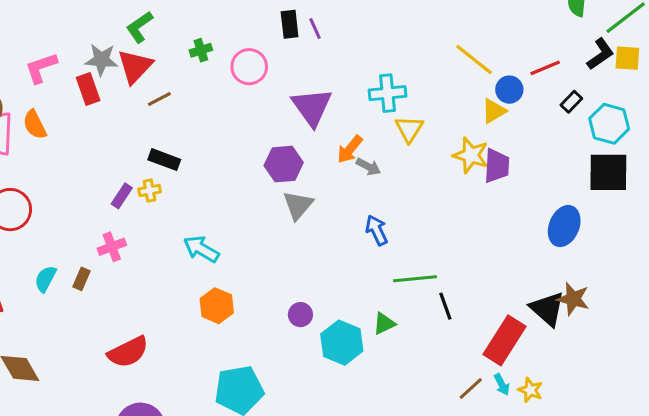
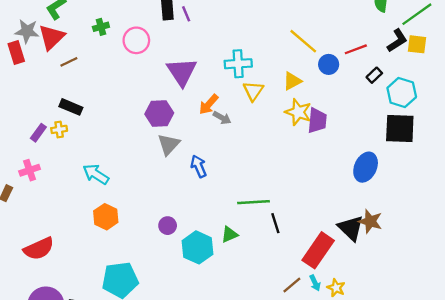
yellow triangle: (494, 111) -> (292, 81), moved
blue arrow: (377, 230) -> (199, 166), moved

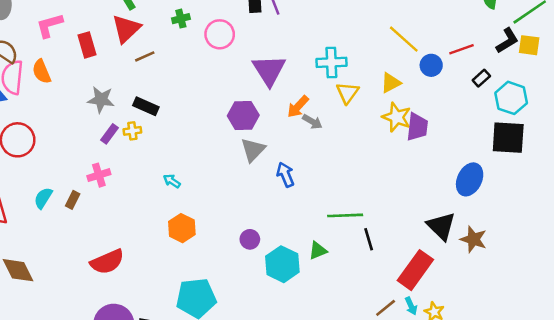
gray star: (27, 31) -> (101, 100), moved
cyan arrow: (96, 174) -> (172, 181), size x0.6
black triangle: (351, 228) -> (441, 226), moved

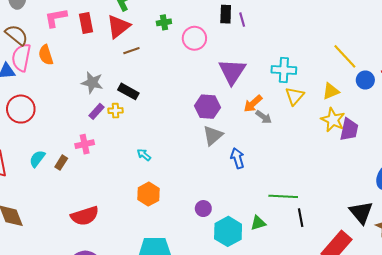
red rectangle: (87, 45) -> (86, 23), moved

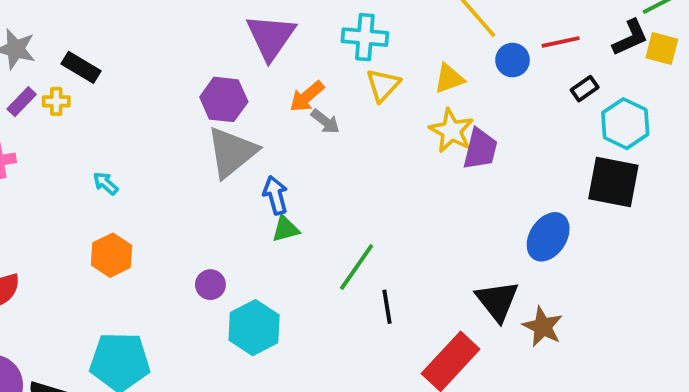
gray triangle: (213, 135) -> (232, 152), size x1.4
green line: (283, 196) -> (357, 267), turned -60
green triangle: (258, 223) -> (285, 229), moved

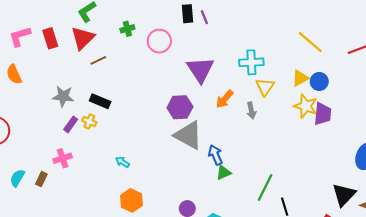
blue circle: (513, 60) -> (319, 81), moved
yellow cross: (56, 101) -> (89, 122), turned 32
gray arrow: (325, 121) -> (251, 111), moved, turned 49
gray triangle: (232, 152) -> (188, 135), turned -44
black triangle: (497, 301) -> (344, 195), turned 30

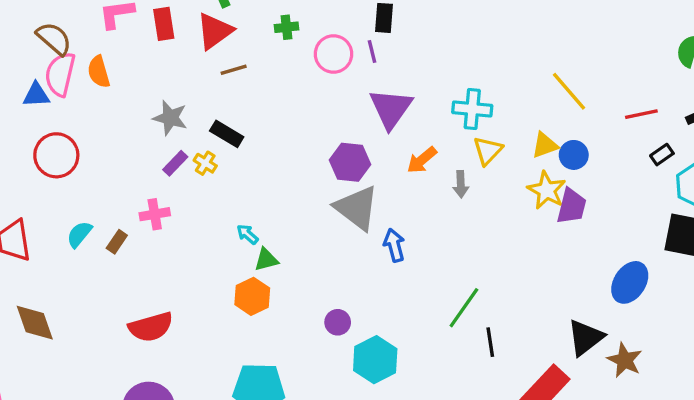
purple line: (204, 17) -> (372, 52), moved
green triangle: (224, 172) -> (266, 260), moved

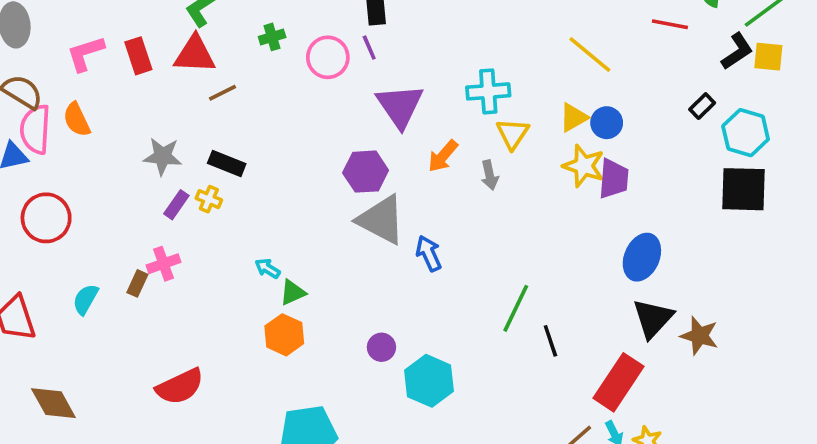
red triangle: (215, 31) -> (195, 54), turned 48
red line: (641, 114) -> (670, 24), moved, turned 32
brown rectangle: (117, 242) -> (137, 283), moved
blue ellipse: (630, 282) -> (642, 257), moved

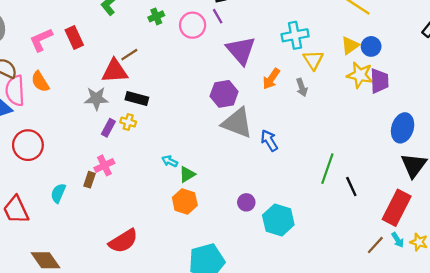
red triangle: (195, 54) -> (115, 71), moved

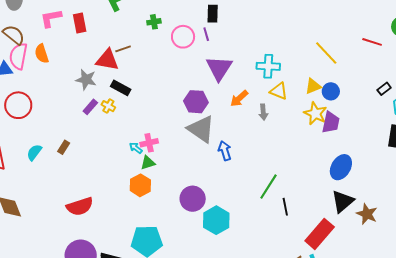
yellow triangle: (313, 60) -> (279, 91), turned -48
pink cross: (104, 165) -> (149, 143), moved
purple circle: (246, 202) -> (193, 199), size x1.6

